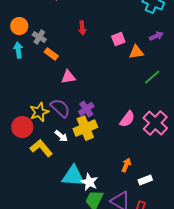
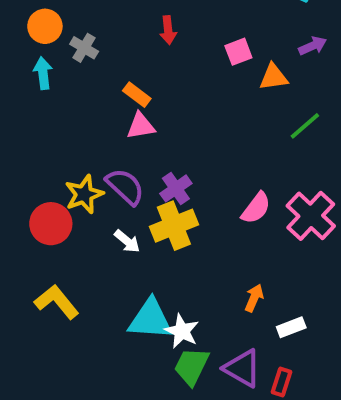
orange rectangle: (51, 54) -> (137, 95), moved
yellow L-shape: (41, 148) -> (57, 302), moved

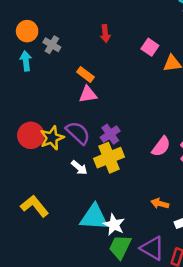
pink square: (238, 52) -> (150, 47), turned -35
red circle: (51, 224) -> (31, 135), moved
orange arrow: (254, 298) -> (160, 204), turned -98

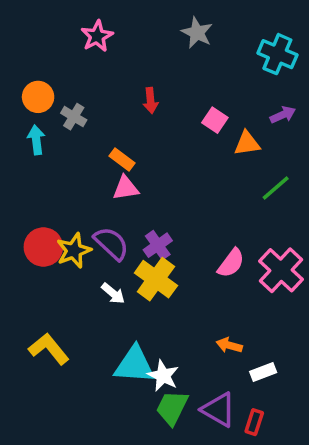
yellow cross: (109, 158) -> (156, 279), turned -32

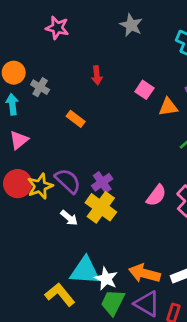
pink star: (97, 36) -> (57, 28), turned -30
pink triangle: (126, 188) -> (19, 140), moved, turned -30
orange arrow: (229, 345) -> (144, 273), moved, size x1.6
yellow L-shape: (49, 349) -> (60, 294), moved

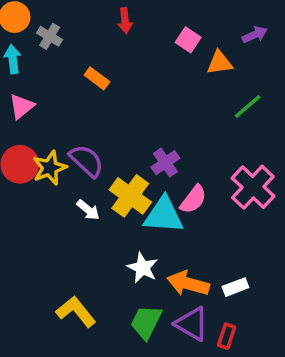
purple cross: (102, 182) -> (165, 163), moved
pink semicircle: (156, 195) -> (193, 199), moved
cyan triangle: (85, 271) -> (164, 215), moved
white star: (106, 279) -> (143, 268), moved

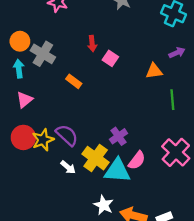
gray cross: (50, 36) -> (43, 54), size x1.5
pink square: (188, 40) -> (110, 58), moved
green line: (248, 106) -> (172, 100), turned -54

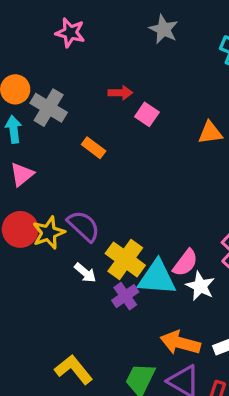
red arrow: (92, 43) -> (120, 93), turned -84
purple cross: (118, 136) -> (125, 296), moved
white star: (104, 205) -> (200, 286), moved

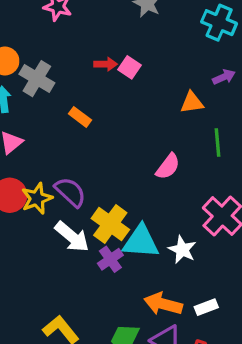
pink square: (147, 114) -> (130, 67), moved
pink semicircle: (185, 263) -> (168, 166), moved
white arrow: (85, 273) -> (72, 237), size x1.6

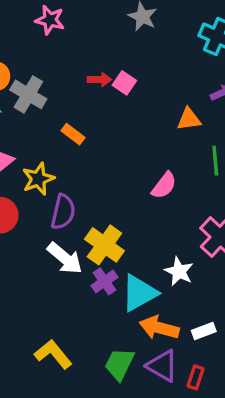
purple semicircle: (70, 192) -> (63, 212), turned 60
yellow star: (37, 198) -> (38, 179), moved
cyan triangle: (141, 242) -> (139, 293), moved, turned -33

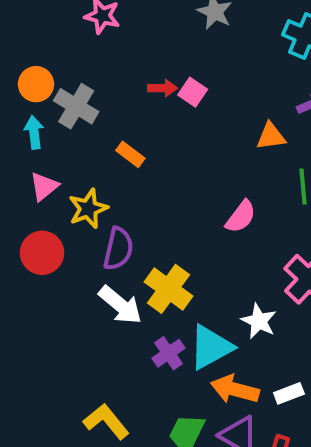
purple cross: (104, 281) -> (169, 353), moved

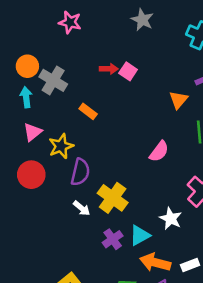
orange triangle: (271, 136) -> (178, 100), turned -42
white arrow: (120, 305) -> (82, 208), size x0.6
cyan triangle: (211, 347) -> (140, 235), size x0.7

